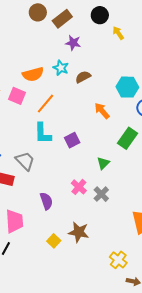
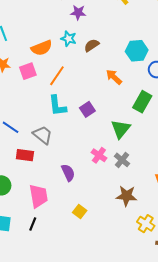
pink square: (17, 96) -> (28, 71), turned -36
green triangle: (103, 163) -> (121, 129), size x1.5
brown star: (79, 232) -> (126, 196), moved

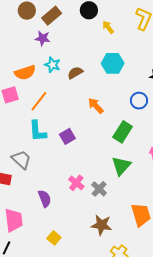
purple star: (78, 12) -> (43, 38), moved
cyan hexagon: (137, 51) -> (113, 63), moved
green triangle: (121, 129) -> (121, 166), moved

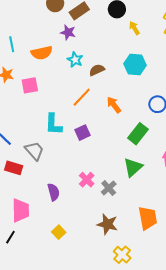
orange semicircle: (25, 73) -> (42, 53), moved
orange line: (39, 101) -> (82, 97), moved

